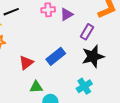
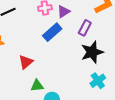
blue rectangle: (56, 56) -> (52, 32), moved
cyan cross: (84, 86) -> (98, 81), moved

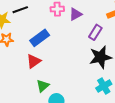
blue rectangle: (52, 32) -> (40, 38), moved
green triangle: (37, 86) -> (43, 86), turned -40

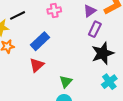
purple triangle: (76, 14) -> (90, 11), moved
green triangle: (43, 86) -> (66, 82), moved

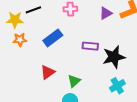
purple rectangle: (95, 29) -> (90, 46), moved, turned 63
red triangle: (37, 65) -> (48, 72), moved

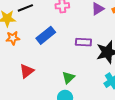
red triangle: (48, 72) -> (27, 71), moved

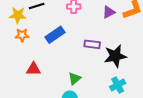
red triangle: (27, 71) -> (33, 69), turned 35

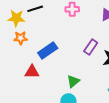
blue rectangle: (55, 35) -> (48, 51), moved
purple rectangle: (92, 44) -> (91, 47), turned -63

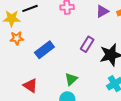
red triangle: (32, 72) -> (30, 86), moved, turned 35

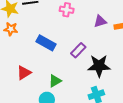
blue rectangle: (44, 50) -> (46, 43), moved, turned 54
red triangle: (30, 86) -> (24, 73), moved, turned 42

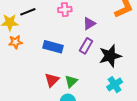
purple triangle: (100, 21) -> (89, 24), moved
red triangle: (24, 73) -> (52, 80), moved

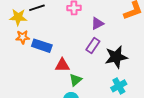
blue rectangle: (53, 47) -> (42, 46), moved
red triangle: (52, 80) -> (62, 65), moved, turned 42

